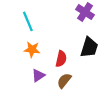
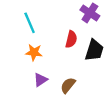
red semicircle: (61, 59) -> (71, 39), moved

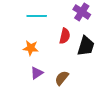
cyan line: (30, 23) -> (37, 16), moved, turned -66

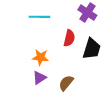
orange star: (31, 48) -> (40, 57), moved

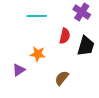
purple triangle: (39, 78) -> (19, 70), moved

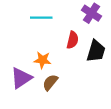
purple triangle: (19, 70) -> (21, 78), size x1.5
brown semicircle: (62, 78) -> (50, 82), moved

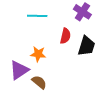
brown semicircle: (50, 82) -> (39, 82), moved, turned 91

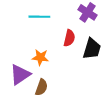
brown semicircle: (39, 82) -> (41, 87), turned 70

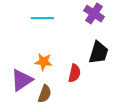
red semicircle: (69, 38) -> (74, 73), moved

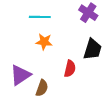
orange star: (44, 62) -> (44, 42), moved

